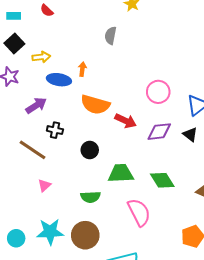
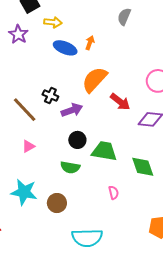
orange semicircle: (95, 105) -> (95, 80), turned 104
purple arrow: (36, 106) -> (72, 110), moved
black circle: (90, 150) -> (77, 140), moved
pink semicircle: (139, 212) -> (114, 193), size x0.5
brown circle: (85, 235) -> (57, 203), size x0.7

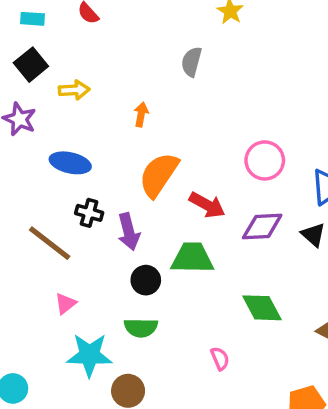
blue ellipse: (65, 48) -> (70, 163), moved
purple arrow: (72, 110) -> (129, 232), turned 105
green trapezoid: (104, 151) -> (192, 258), moved
cyan star: (24, 192) -> (89, 355), moved

